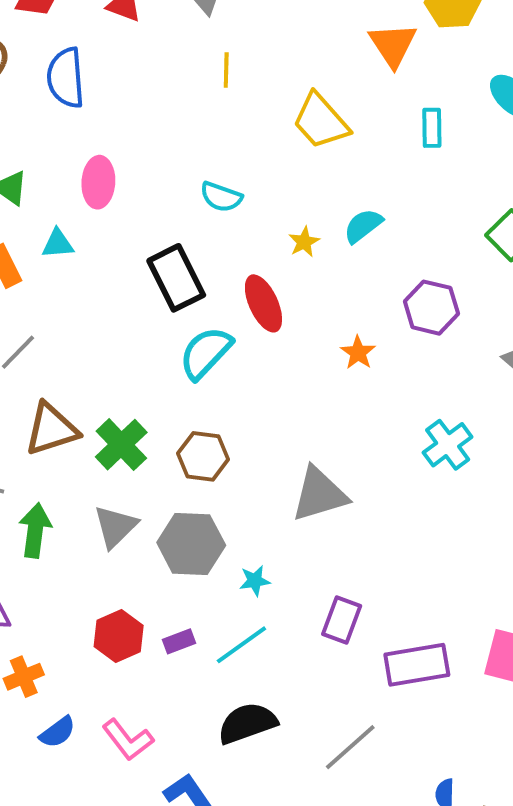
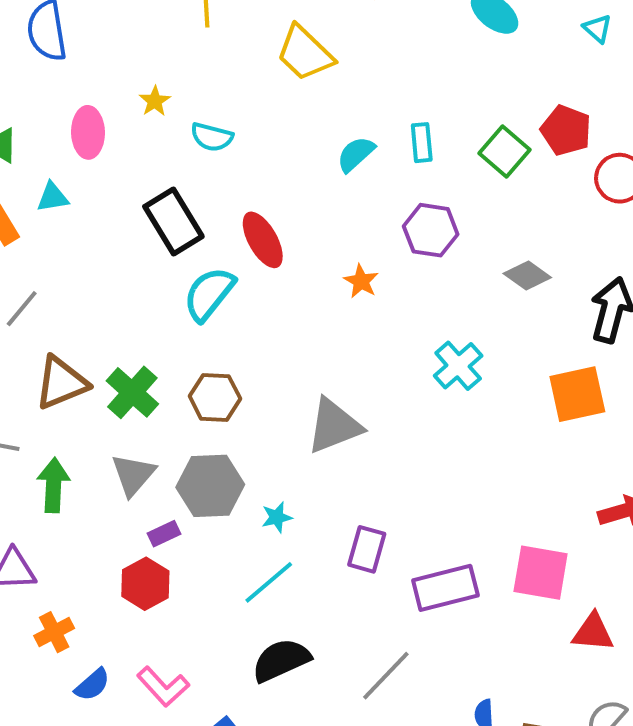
cyan rectangle: (432, 128) -> (422, 143), moved
yellow star: (304, 242) -> (155, 101), moved
purple rectangle: (179, 641) -> (164, 534), moved

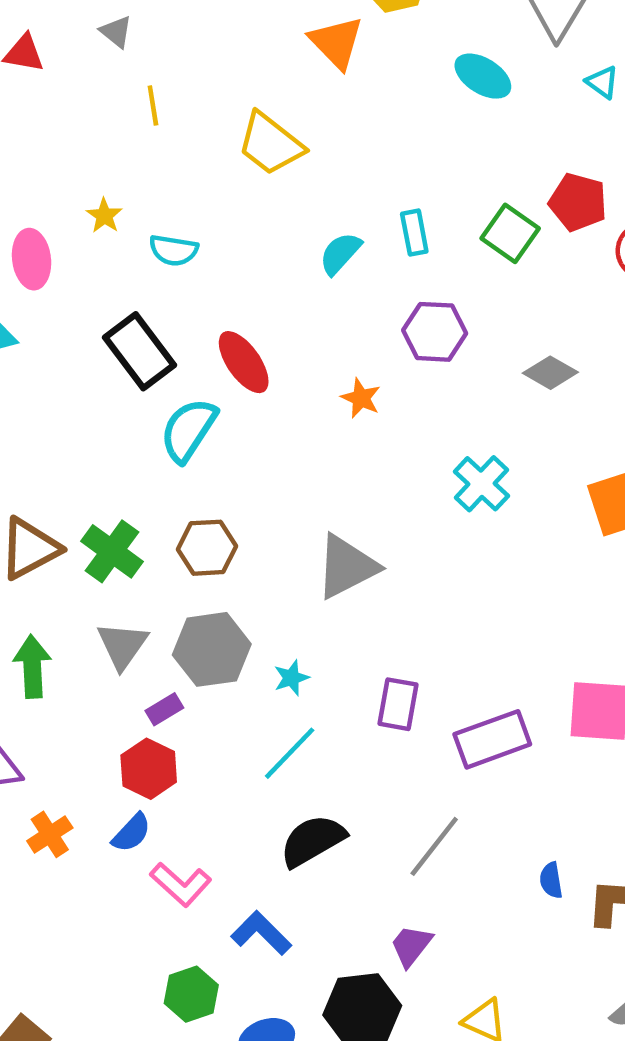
blue semicircle: (92, 685) -> (132, 833), moved

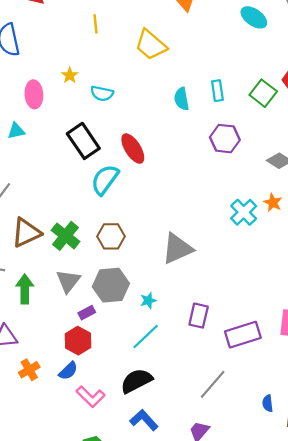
cyan semicircle: (340, 253) -> (182, 99), turned -55
orange star: (361, 398) -> (273, 203), moved
black semicircle: (313, 841) -> (136, 381), moved
blue L-shape: (261, 933) -> (144, 420), moved

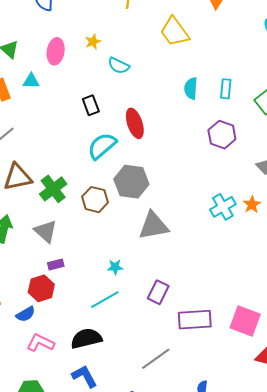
black rectangle: (83, 141) -> (91, 105), size x0.6
gray triangle: (68, 281) -> (46, 231), turned -40
gray hexagon: (111, 285) -> (131, 182), moved
pink L-shape: (91, 397) -> (40, 343), turned 148

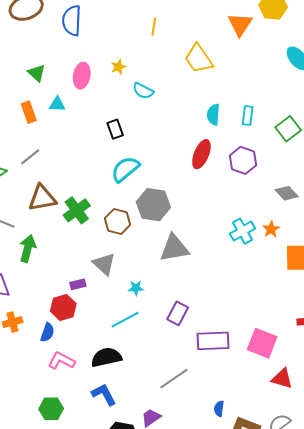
red ellipse: (135, 123) -> (201, 154), moved, turned 40
gray triangle: (46, 231) -> (104, 264), moved
blue semicircle: (26, 314) -> (47, 332), turned -42

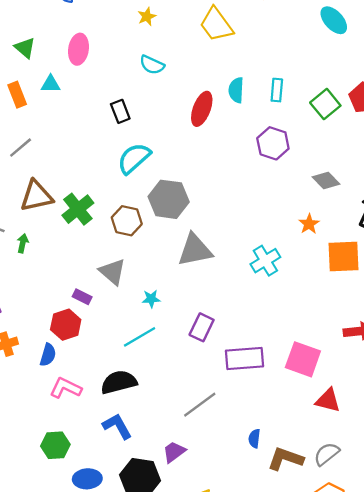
yellow star: (118, 67) -> (147, 17), moved
red ellipse: (201, 154) -> (202, 109), moved
cyan cross: (243, 231) -> (265, 261), moved
green arrow: (28, 249) -> (23, 243), moved, size x0.6
purple rectangle: (78, 284) -> (82, 297), turned 42

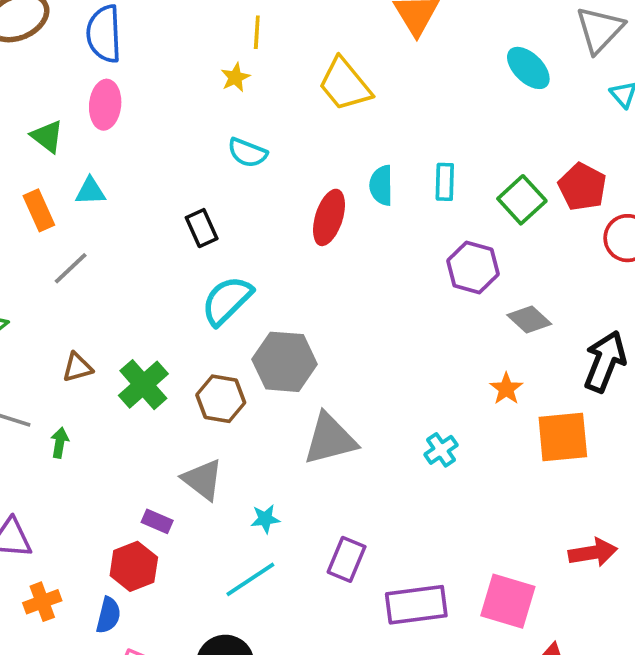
pink ellipse: (79, 49) -> (105, 105), moved
purple hexagon: (273, 143) -> (473, 267), moved
gray line: (21, 148) -> (71, 268), moved
brown triangle: (36, 196) -> (77, 367), size x0.6
cyan cross: (265, 261) -> (441, 450), size x0.7

